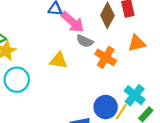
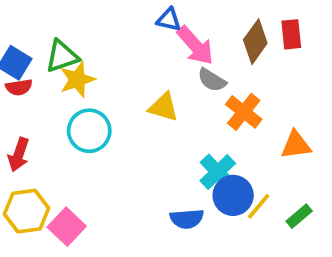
orange triangle: (137, 43) -> (296, 145), moved
cyan cross: (135, 95) -> (218, 172), moved

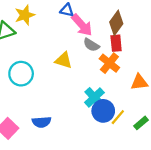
red rectangle: (291, 34) -> (116, 43), moved
yellow star: (77, 80) -> (25, 15), moved
blue semicircle: (187, 219) -> (42, 122), moved

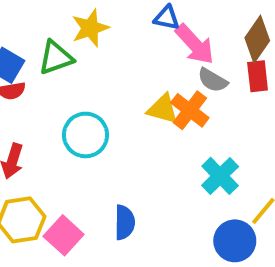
orange cross: (109, 63) -> (190, 110), moved
blue circle: (103, 111) -> (235, 241), moved
blue semicircle: (42, 122) -> (125, 222), turned -84

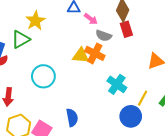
pink arrow: (195, 44) -> (91, 19), size x0.6

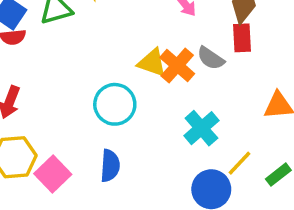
gray semicircle: (104, 36) -> (211, 58), moved
cyan circle: (43, 76) -> (115, 104), moved

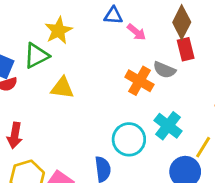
yellow triangle: (152, 63) -> (62, 88), moved
cyan circle: (115, 104) -> (129, 139), moved

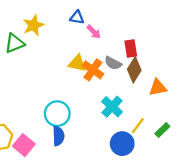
brown diamond: (182, 22) -> (134, 70), moved
yellow triangle: (62, 88) -> (77, 63), moved
cyan circle: (129, 139) -> (57, 114), moved

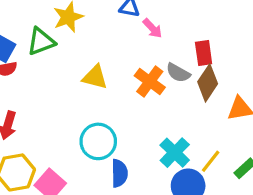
yellow triangle: (77, 63) -> (95, 77), moved
cyan cross: (112, 107) -> (175, 153), moved
blue semicircle: (58, 136) -> (119, 173), moved

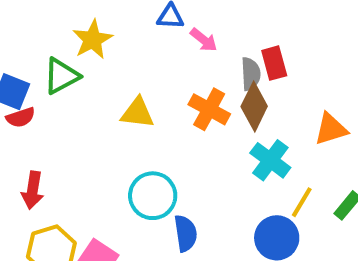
gray semicircle: (178, 73) -> (251, 74), moved, turned -115
brown diamond: (208, 83) -> (254, 106), moved
cyan cross: (175, 153) -> (270, 160), moved

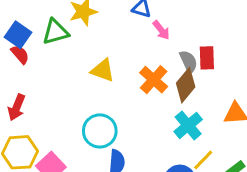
gray semicircle: (251, 74) -> (189, 62), turned -35
red semicircle: (21, 117) -> (20, 54), turned -126

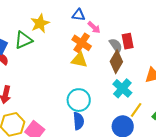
yellow triangle: (103, 70) -> (79, 60), moved
orange cross: (154, 80) -> (82, 43), moved
cyan circle: (100, 131) -> (79, 100), moved

